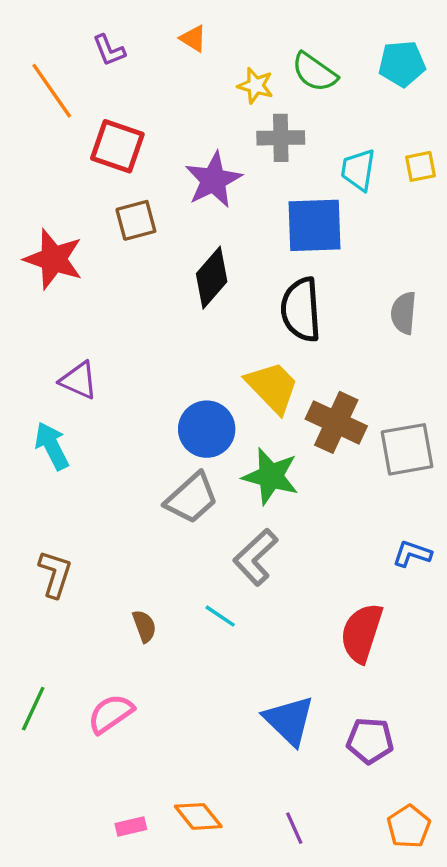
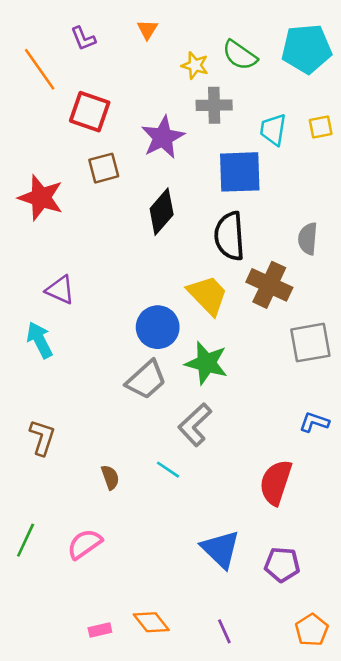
orange triangle: (193, 38) -> (147, 29), turned 30
cyan pentagon: (402, 64) -> (307, 49), size x1.4
brown cross: (336, 422) -> (269, 285), moved

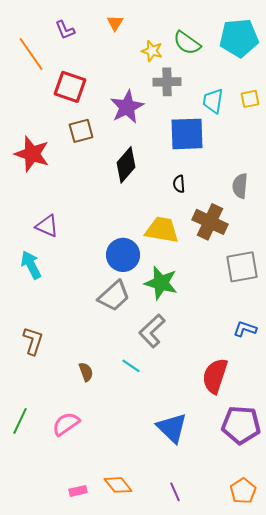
black semicircle: (230, 236) -> (179, 184), size x0.5
yellow trapezoid: (208, 295) -> (162, 230), turned -36
purple pentagon: (282, 565) -> (241, 425), moved, size x1.4

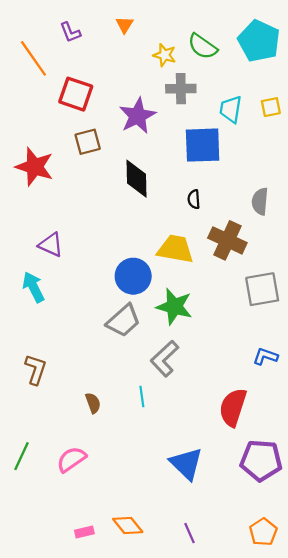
cyan pentagon: (239, 38) -> (259, 41), turned 30
black diamond: (126, 165) -> (136, 179), turned -42
cyan line: (131, 366) -> (142, 396), turned 48

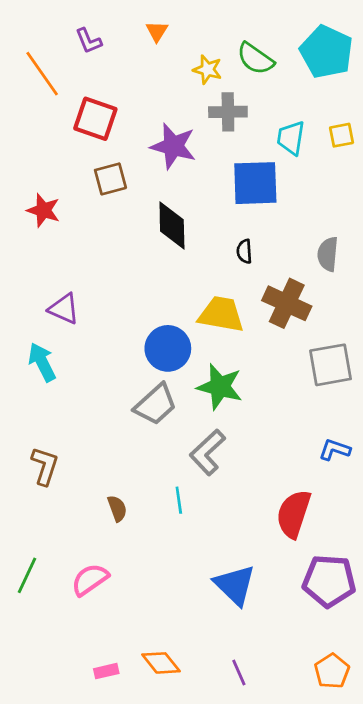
purple star: (137, 116) -> (173, 146), turned -30
red star: (35, 167) -> (43, 210), size x0.7

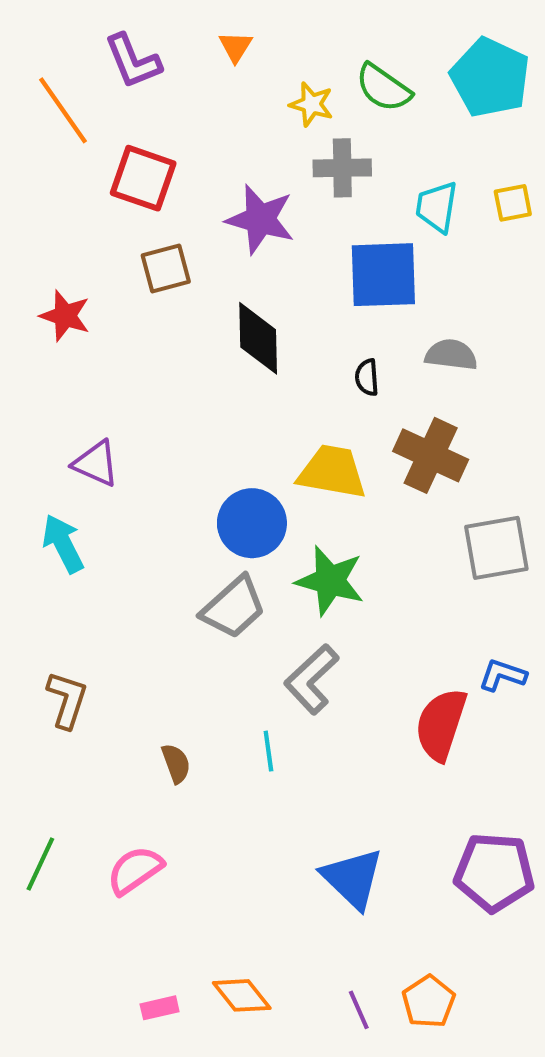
purple L-shape: (89, 41) -> (133, 61), size x1.4
gray semicircle: (328, 254) -> (451, 355), moved, turned 92
red semicircle: (294, 514) -> (441, 724), moved
orange pentagon: (332, 671) -> (429, 1002), moved

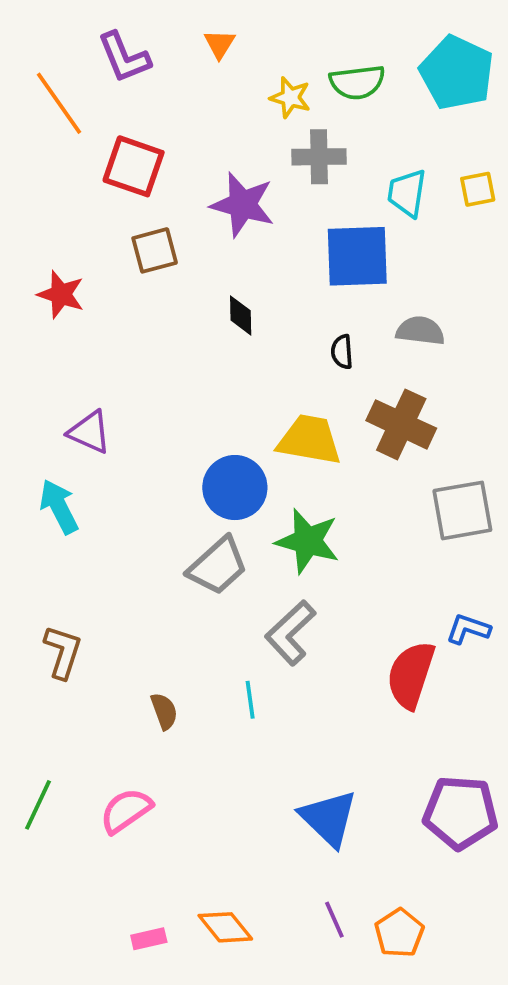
green semicircle: (383, 88) -> (357, 82), turned -42
black diamond: (258, 338) -> (241, 315), size x0.6
purple line: (359, 1010) -> (334, 920), moved

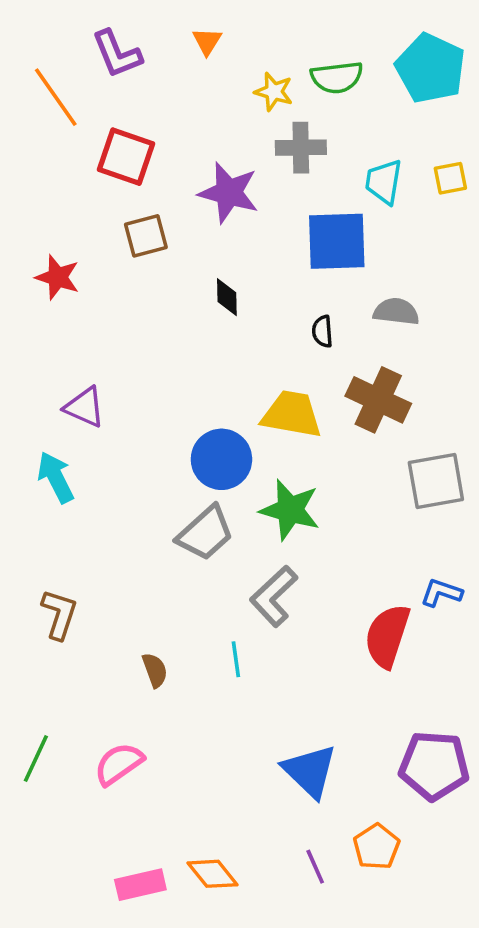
orange pentagon: (399, 933) -> (376, 847), moved
pink rectangle: (149, 939) -> (140, 885), size x1.5

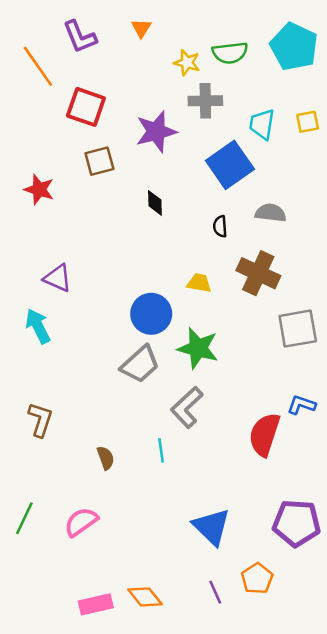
purple star: (229, 193) -> (156, 132), turned -30
blue square: (337, 241) -> (230, 165), turned -33
yellow trapezoid: (292, 414) -> (199, 283), size x0.6

